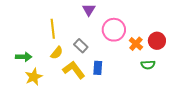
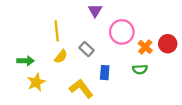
green semicircle: (148, 65) -> (140, 69), moved
yellow L-shape: (74, 70) -> (81, 89), moved

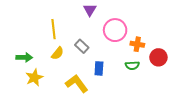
red circle: (168, 44) -> (158, 57), moved
orange cross: (145, 47) -> (137, 44), turned -32

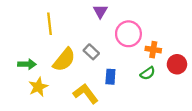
yellow line: (53, 29) -> (50, 24), moved
yellow semicircle: (58, 53) -> (64, 60), size x1.6
green semicircle: (132, 65) -> (148, 73), turned -32

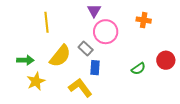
pink circle: (128, 34) -> (106, 32), moved
orange cross: (153, 50) -> (144, 20), moved
blue rectangle: (110, 77) -> (95, 68), moved

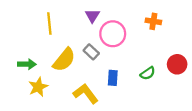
purple triangle: (94, 11) -> (92, 16), moved
blue rectangle: (95, 68) -> (113, 78), moved

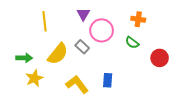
green semicircle: (148, 73) -> (132, 43), moved, turned 72
blue rectangle: (113, 78) -> (108, 80), moved

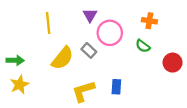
green arrow: (24, 58) -> (15, 60), moved
yellow star: (34, 78) -> (20, 85), moved
yellow L-shape: (77, 84) -> (83, 91), turned -70

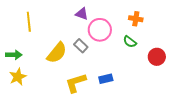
purple triangle: (90, 15) -> (82, 14), turned -40
yellow line: (48, 23) -> (29, 22), moved
blue rectangle: (116, 87) -> (106, 79), turned 72

